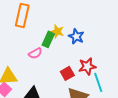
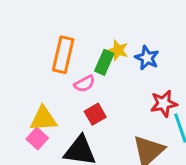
orange rectangle: (22, 15) -> (63, 55), moved
red square: (67, 73) -> (95, 114), moved

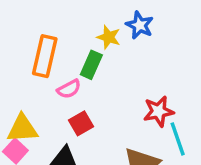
yellow star: (118, 50) -> (109, 37), moved
blue star: (147, 58) -> (140, 25), moved

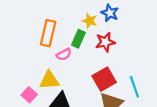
red star: (159, 111) -> (105, 42), moved
red square: (81, 123) -> (104, 79), moved, size x1.5
yellow triangle: (22, 129) -> (49, 80), moved

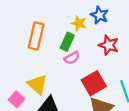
red star: (105, 42) -> (109, 45), moved, turned 30
pink semicircle: (64, 54) -> (72, 58), moved
yellow triangle: (49, 80) -> (37, 84), turned 45

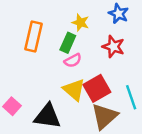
blue star: (99, 15) -> (118, 14), moved
yellow triangle: (37, 84) -> (74, 90), moved

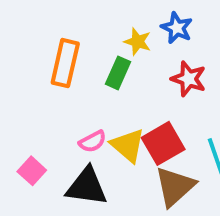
blue star: (118, 14) -> (177, 28), moved
pink semicircle: (73, 61) -> (93, 141), moved

